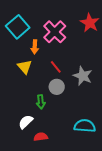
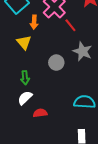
red line: (56, 67) -> (70, 25), moved
green arrow: (41, 102) -> (25, 78), moved

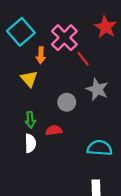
white semicircle: (25, 98) -> (30, 143), turned 133
red semicircle: (40, 113) -> (54, 130), moved

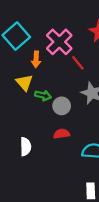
green arrow: (30, 120) -> (43, 95), moved, turned -70
red semicircle: (54, 130) -> (62, 134), moved

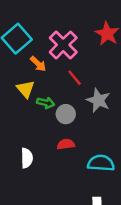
orange arrow: (36, 59) -> (38, 64), turned -49
red line: (78, 63) -> (75, 78), moved

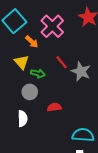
red line: (75, 78) -> (61, 62), moved
gray circle: (66, 114) -> (30, 92), moved
cyan semicircle: (101, 163) -> (83, 135), moved

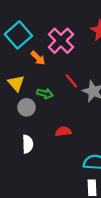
yellow triangle: (22, 62) -> (16, 83), moved
gray circle: (30, 92) -> (26, 107), moved

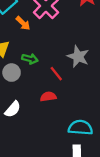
red line: (71, 81) -> (56, 74), moved
white semicircle: (28, 144) -> (13, 109), turned 42

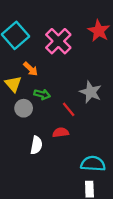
orange arrow: (23, 23) -> (31, 69), moved
white semicircle: (13, 109) -> (36, 145), moved, turned -30

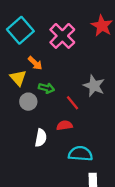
cyan semicircle: (93, 164) -> (80, 154), moved

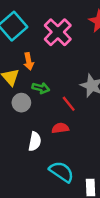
orange arrow: (35, 63) -> (29, 61), turned 35
cyan semicircle: (80, 154) -> (61, 172), moved, turned 30

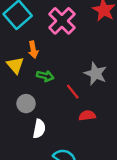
gray circle: (21, 103) -> (26, 104), moved
red semicircle: (60, 128) -> (87, 116), moved

